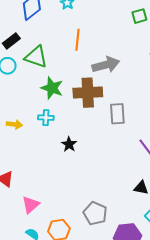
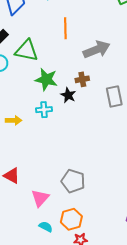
brown cross: (88, 93) -> (82, 79), size x0.5
black star: (69, 144) -> (68, 95), moved
gray pentagon: (95, 213) -> (73, 181), moved

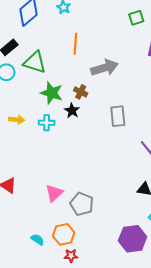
brown cross: (82, 79) -> (81, 92), moved, turned 32
yellow arrow: (14, 120) -> (17, 120), moved
gray pentagon: (73, 181) -> (82, 204), moved
pink triangle: (40, 198) -> (54, 193), moved

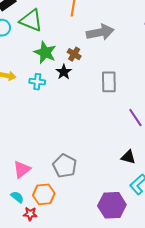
pink triangle: (54, 193) -> (22, 169), moved
red star: (71, 256) -> (30, 214), moved

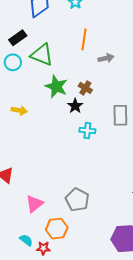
gray arrow: (100, 32) -> (106, 58), moved, size x0.6
cyan cross: (37, 82) -> (87, 130), moved
cyan semicircle: (17, 197) -> (26, 240), moved

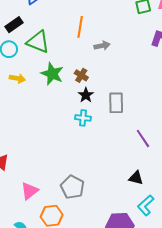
black star: (75, 106) -> (86, 95), moved
yellow arrow: (19, 110) -> (17, 78), moved

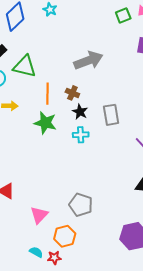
orange line: (80, 27) -> (47, 94), moved
gray arrow: (102, 46) -> (88, 60), size x1.8
green star: (52, 74) -> (45, 123), moved

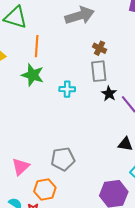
brown cross: (72, 93) -> (100, 48), moved
black star: (80, 112) -> (109, 94), moved
gray pentagon: (81, 205) -> (63, 159), turned -30

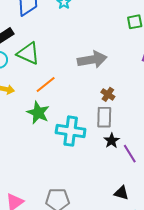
orange line: (37, 46) -> (46, 85), turned 40
cyan cross: (67, 89) -> (71, 131), size x1.8

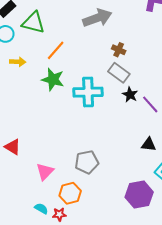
gray rectangle: (104, 117) -> (119, 73), turned -45

